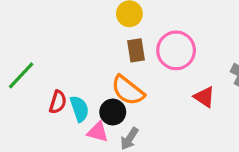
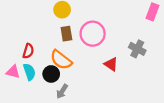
red semicircle: (58, 102) -> (28, 51), moved
pink triangle: (98, 132) -> (13, 72), moved

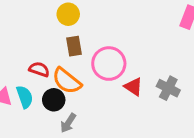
pink circle: (93, 34) -> (109, 64), moved
gray cross: (137, 49) -> (168, 88), moved
red semicircle: (28, 51) -> (39, 69), moved, turned -88

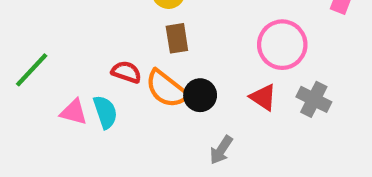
pink circle: (109, 64) -> (282, 45), moved
black circle: (54, 100) -> (200, 95), moved
gray arrow: (68, 123) -> (221, 150), moved

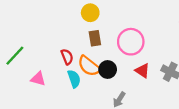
pink circle: (282, 45) -> (131, 42), moved
red semicircle: (126, 72) -> (67, 57), turned 49
cyan semicircle: (105, 112) -> (74, 79), moved

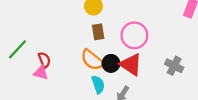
red semicircle: (67, 57) -> (44, 60), moved
red triangle: (142, 71) -> (131, 65), moved, size x1.5
cyan semicircle: (74, 79) -> (98, 84), moved

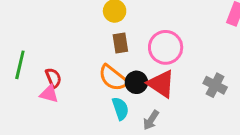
green line: (17, 49) -> (20, 65), turned -30

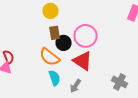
black circle: (136, 82) -> (64, 43), moved
gray cross: (215, 85) -> (120, 82), moved

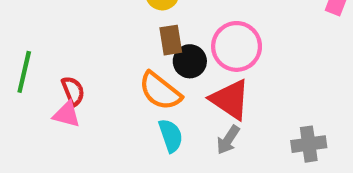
gray cross: (120, 82) -> (309, 144), turned -35
gray arrow: (76, 86) -> (228, 140), moved

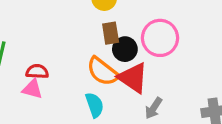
red semicircle: (73, 91) -> (37, 71), turned -65
red triangle: (230, 100) -> (133, 78), moved
cyan semicircle: (171, 136) -> (95, 105), moved

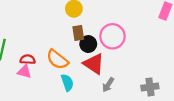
orange semicircle: (103, 71) -> (57, 59), moved

